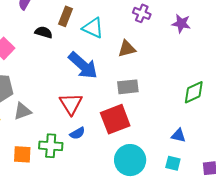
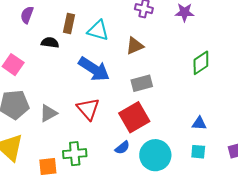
green diamond: (194, 92) -> (201, 63), moved
gray triangle: (22, 111) -> (48, 113), moved
blue semicircle: (77, 133) -> (122, 148), moved

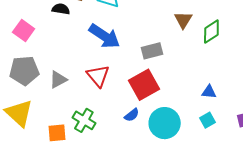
brown triangle: (135, 46) -> (183, 20), moved, turned -36
cyan square: (198, 152) -> (207, 120), turned -35
green cross: (75, 154) -> (84, 120), turned 35

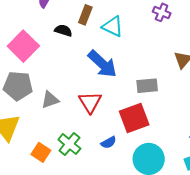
pink square: (24, 30) -> (23, 46), size x1.4
blue semicircle: (132, 115) -> (109, 142), moved
orange square: (57, 133) -> (41, 152), turned 30

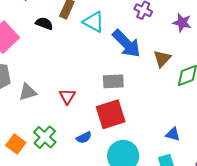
blue arrow: (102, 64) -> (126, 44), moved
gray rectangle: (147, 86) -> (113, 81), moved
red triangle: (90, 102) -> (67, 96), size x0.7

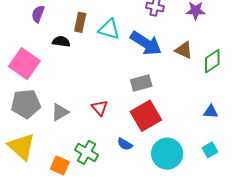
brown triangle: (162, 59) -> (184, 50), turned -36
blue triangle: (173, 134) -> (211, 112), moved
blue semicircle: (84, 137) -> (125, 144), turned 70

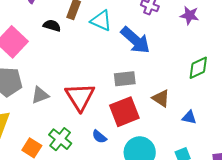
brown triangle: (184, 50) -> (161, 98), moved
red triangle: (100, 108) -> (80, 97), size x1.8

